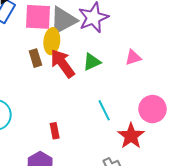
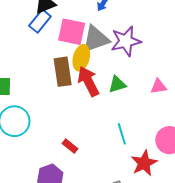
brown rectangle: (35, 58) -> (63, 72), size x1.6
red rectangle: (55, 131) -> (70, 146), turned -49

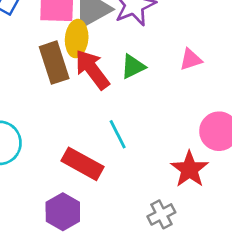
cyan line: (122, 134) -> (118, 134), moved
red rectangle: (70, 146) -> (82, 164), size x1.8

